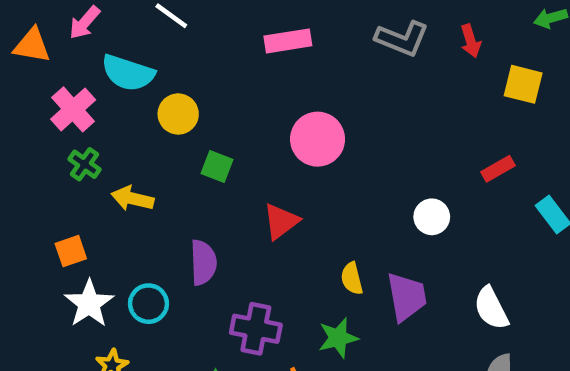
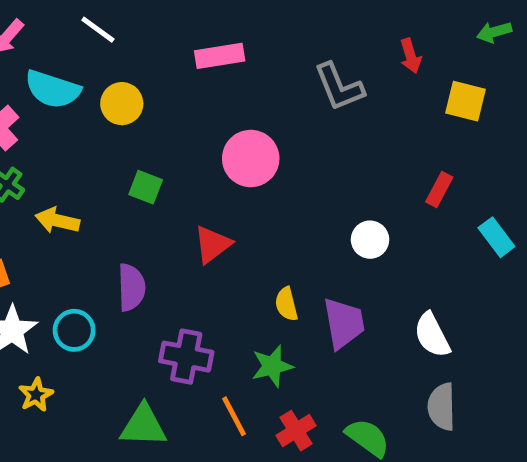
gray L-shape: (402, 39) -> (339, 87), moved, turned 46
yellow circle: (178, 114) -> (122, 104), moved
red rectangle: (498, 169) -> (439, 189), turned -32

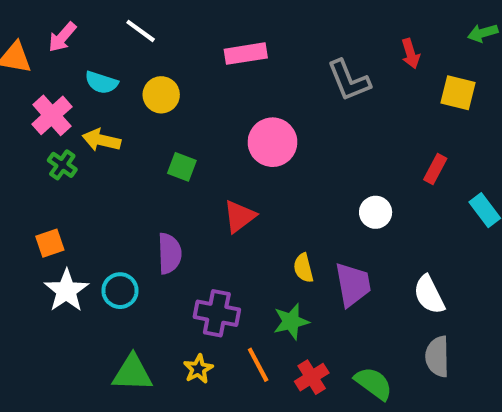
cyan semicircle: (53, 89) -> (101, 82), size x0.7
yellow arrow: (57, 221) -> (101, 140), moved
yellow star: (36, 395) -> (198, 369), moved
green triangle: (143, 426) -> (132, 373), moved

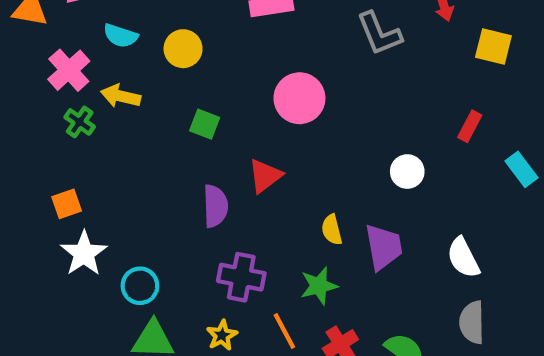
purple semicircle: (169, 253) -> (215, 206), moved
cyan circle: (120, 291) -> (140, 286), moved

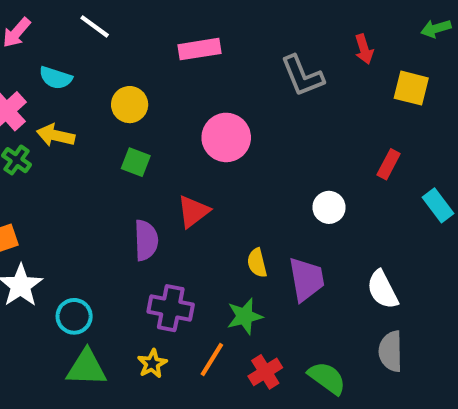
yellow circle: (183, 49) -> (130, 105), moved
orange line: (284, 331) -> (212, 359), turned 60

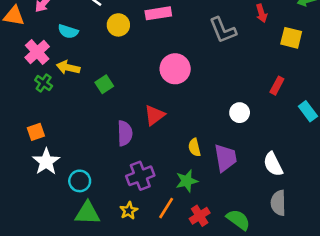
yellow circle: (130, 105) -> (118, 25), moved
green square: (136, 162) -> (104, 84), moved, turned 36
purple cross: (171, 308) -> (140, 176), turned -32

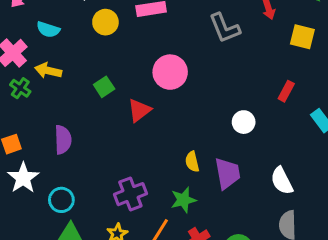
green square: (104, 84) -> (104, 87), moved
red triangle: (154, 115) -> (139, 110), moved
purple semicircle: (125, 133) -> (63, 140), moved

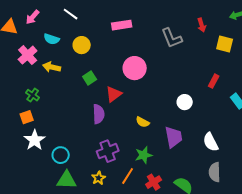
yellow circle: (105, 22) -> (82, 45), moved
green cross: (20, 88) -> (33, 95), moved
purple semicircle: (63, 140) -> (99, 114), moved
yellow semicircle: (192, 162) -> (143, 122), moved, turned -48

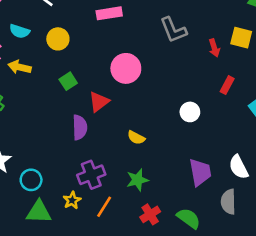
red arrow: (202, 25) -> (214, 48), moved
purple trapezoid: (174, 137) -> (200, 172), moved
white semicircle: (211, 142) -> (239, 167), moved
orange line: (128, 176) -> (104, 207), moved
yellow star: (99, 178) -> (72, 200), moved

